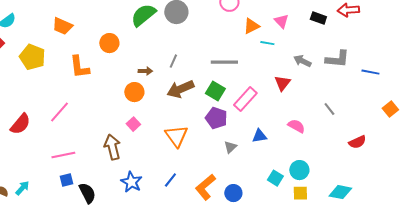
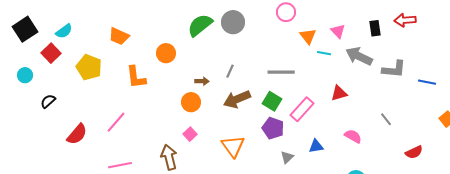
black rectangle: (318, 18) -> (375, 28), turned 63
orange triangle: (251, 26) -> (308, 36), turned -42
gray arrow: (302, 61) -> (359, 56), moved, size x1.5
red triangle: (282, 83) -> (339, 93), turned 36

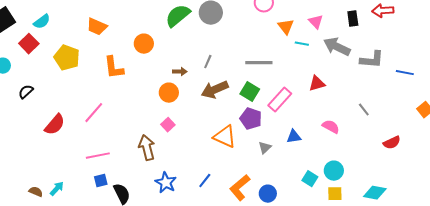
orange triangle: (233, 146) -> (225, 137), moved, turned -30

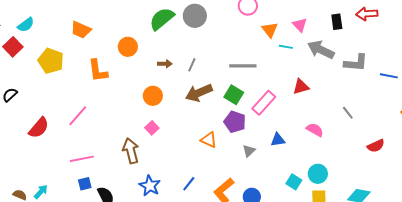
brown arrow: (180, 72) -> (165, 64), moved
orange triangle: (225, 137) -> (209, 140), size x0.7

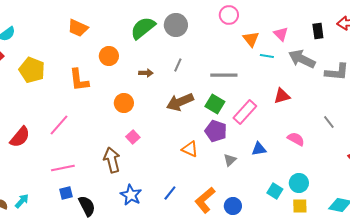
orange trapezoid: (81, 30) -> (78, 28), moved
gray line: (192, 65) -> (178, 65), moved
orange circle: (153, 96) -> (124, 103), moved

